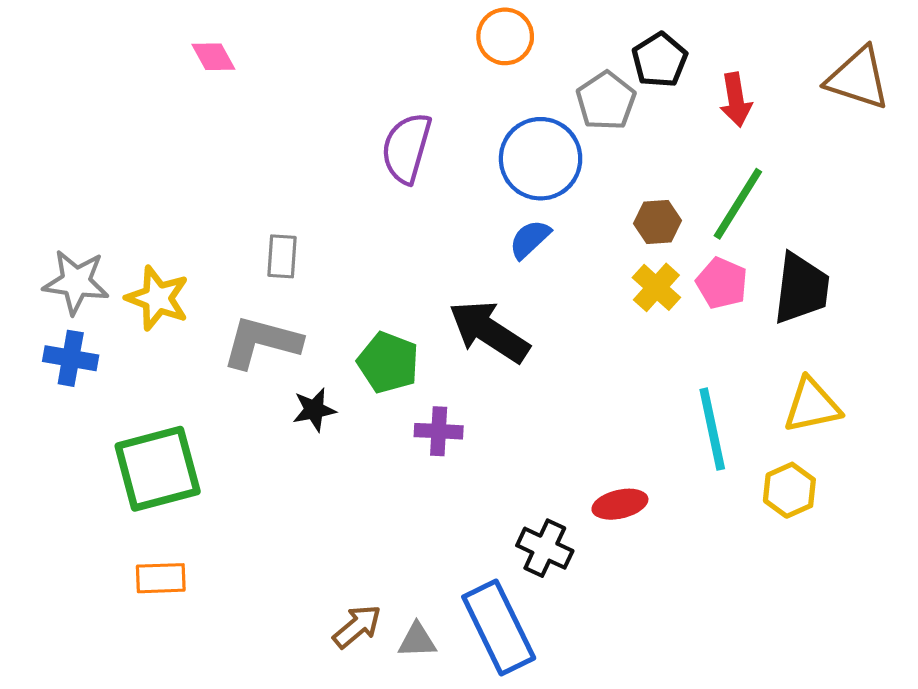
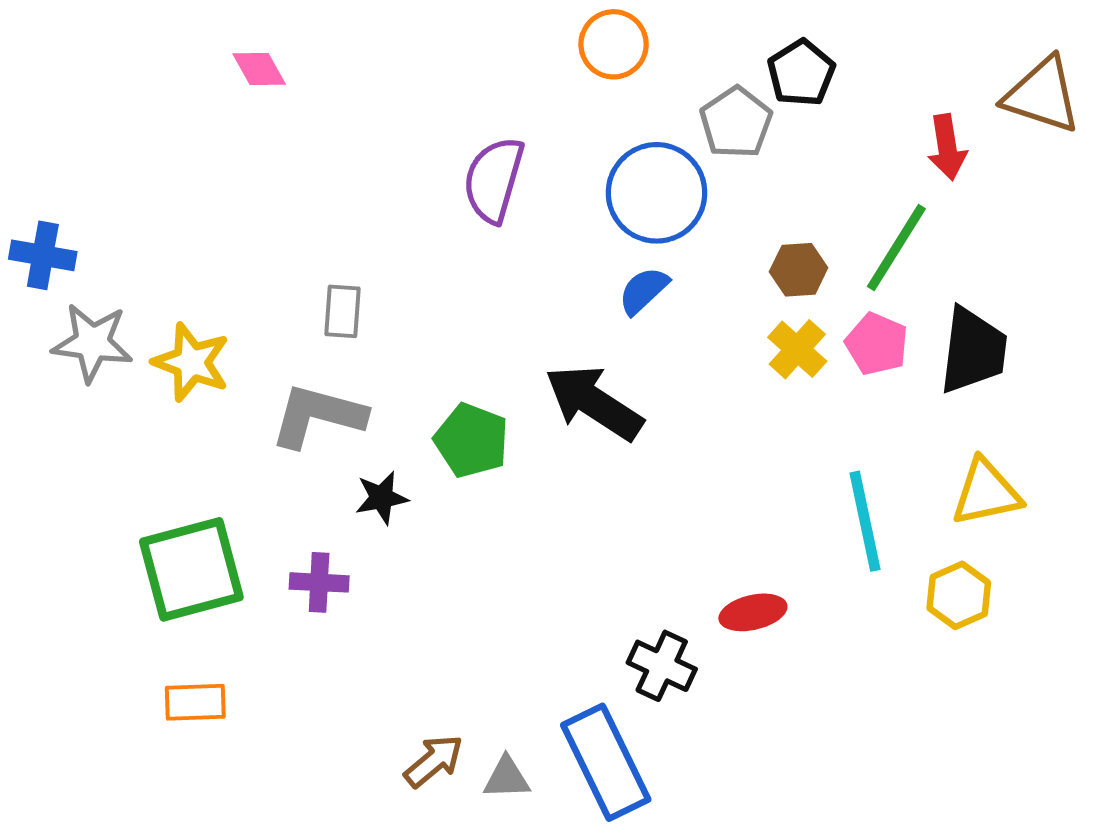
red arrow: (736, 100) -> (947, 147), moved
blue cross: (71, 358) -> (43, 255), moved
purple cross: (439, 431) -> (319, 582), moved

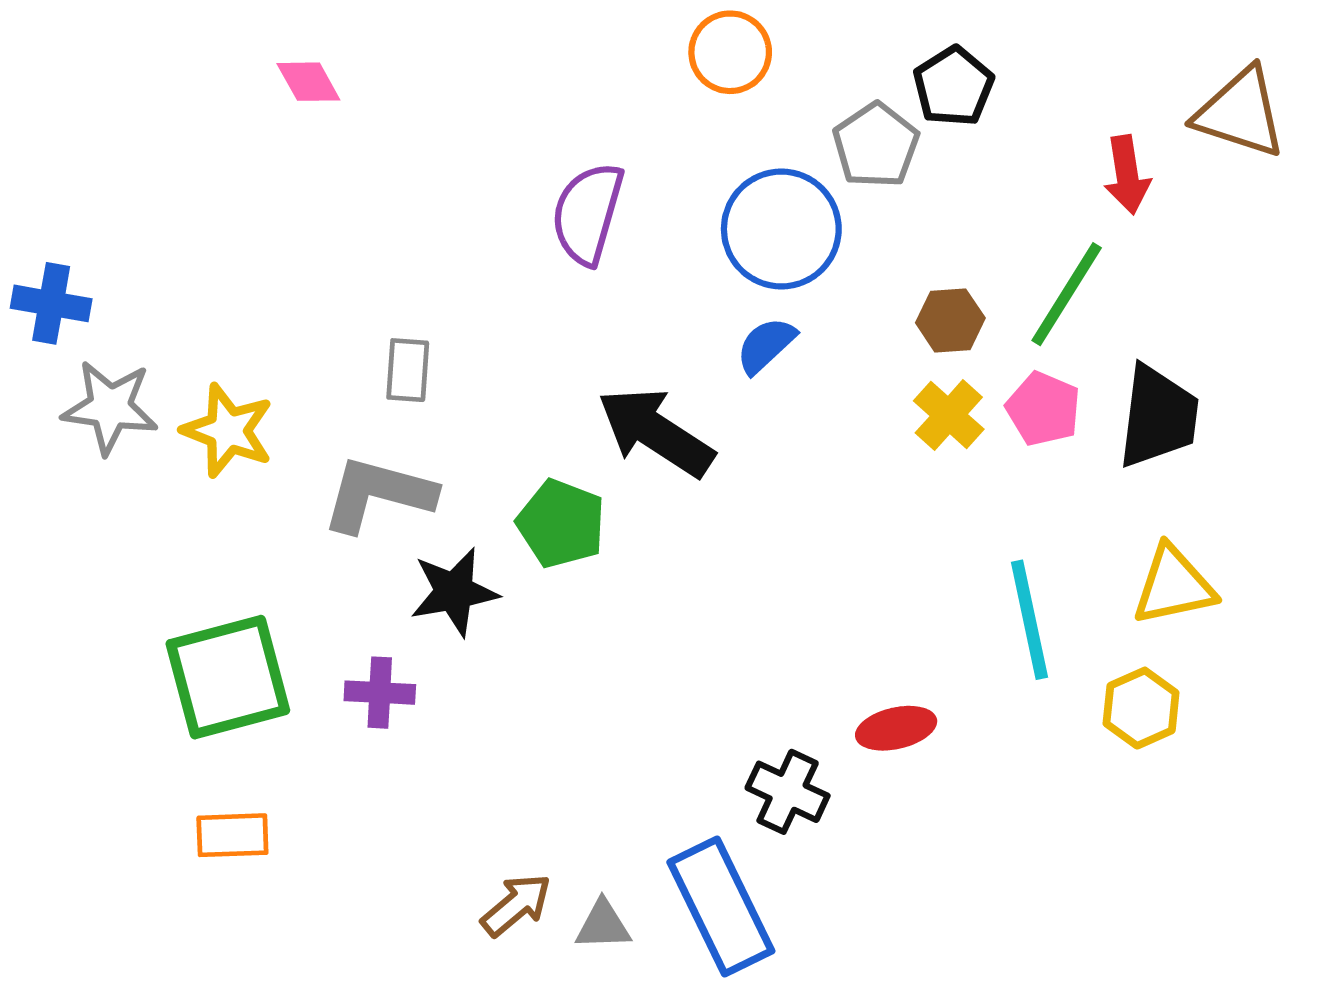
black arrow: (594, 403) -> (656, 432), moved
black star: (382, 498) -> (454, 592), size x1.4

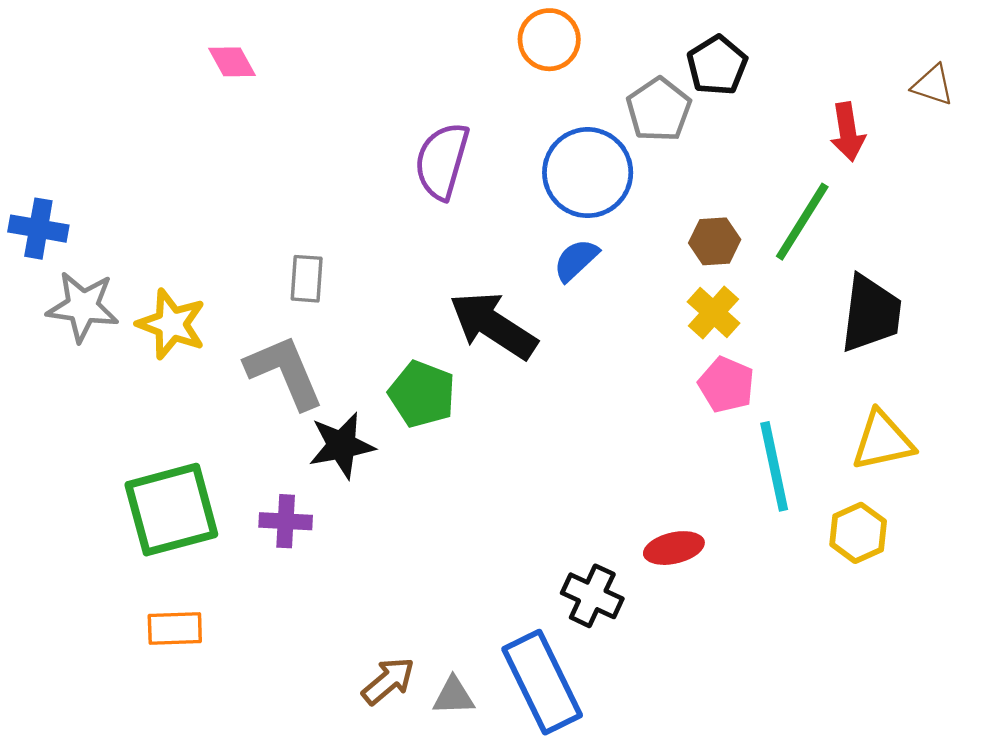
brown triangle: (1240, 113) -> (933, 85), size x0.6
pink pentagon: (1043, 409) -> (726, 385), moved
gray L-shape: (378, 494) -> (284, 372), turned 52

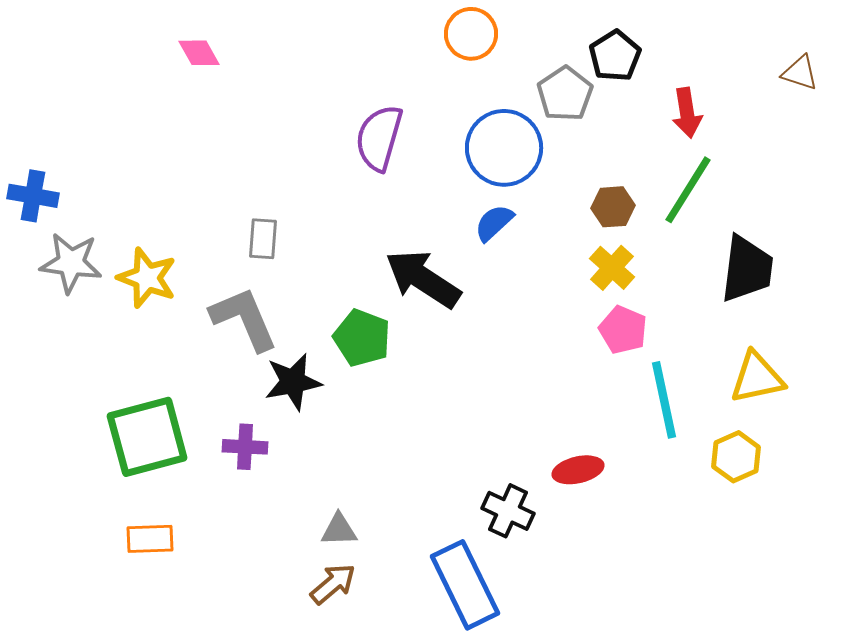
red arrow: (848, 132) -> (687, 113), moved
gray triangle: (454, 696) -> (339, 530), moved

